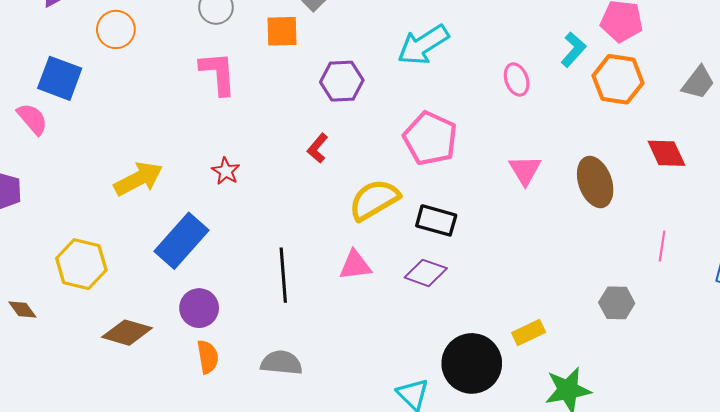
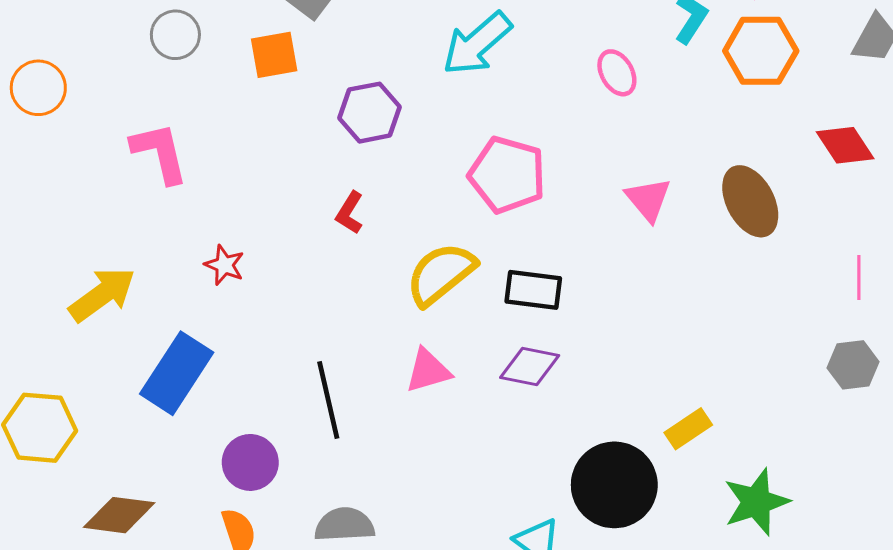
pink L-shape: (218, 73) -> (160, 153), moved
gray hexagon: (617, 303) -> (853, 365), moved
purple circle: (199, 308) -> (250, 462), moved

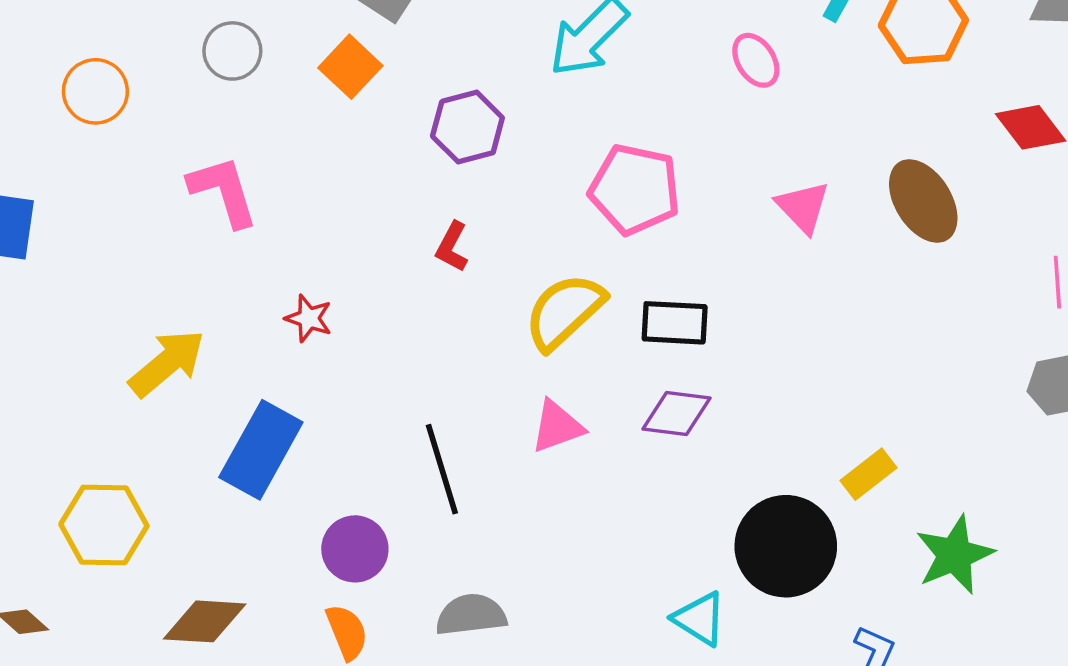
orange square: (274, 55) -> (350, 67), turned -33
orange circle: (38, 88) -> (95, 91), moved

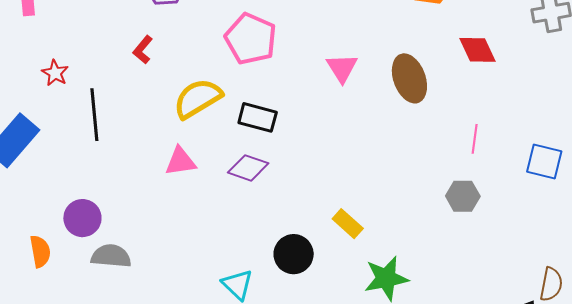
black line: (442, 469) -> (94, 115), moved
yellow rectangle: (868, 474) -> (348, 224), turned 68
black circle: (786, 546) -> (294, 254), size x0.7
purple circle: (355, 549) -> (82, 218), moved

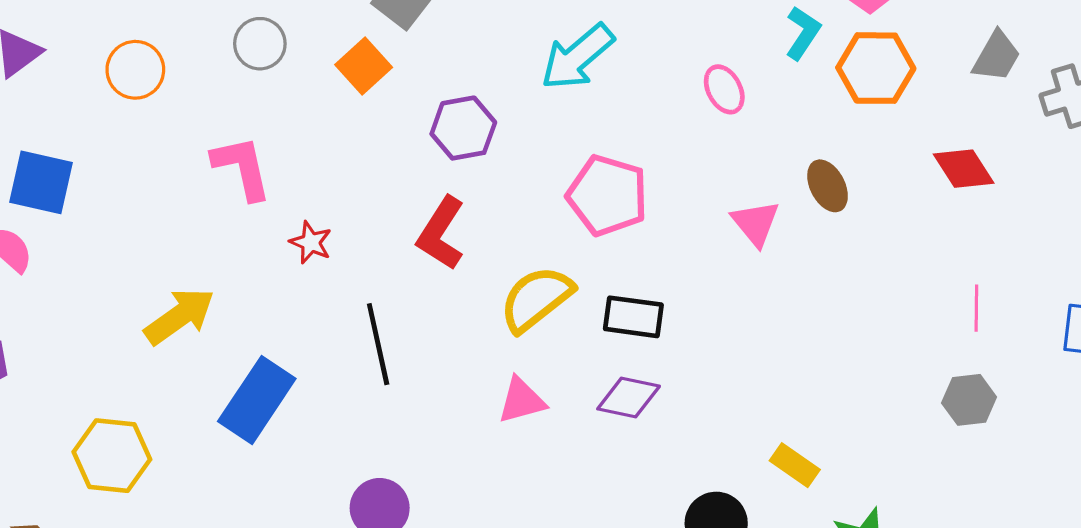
red L-shape: (143, 50) -> (441, 233), size x1.6
red star: (55, 73) -> (311, 242), moved
brown ellipse: (409, 78) -> (828, 186), moved, size x0.7

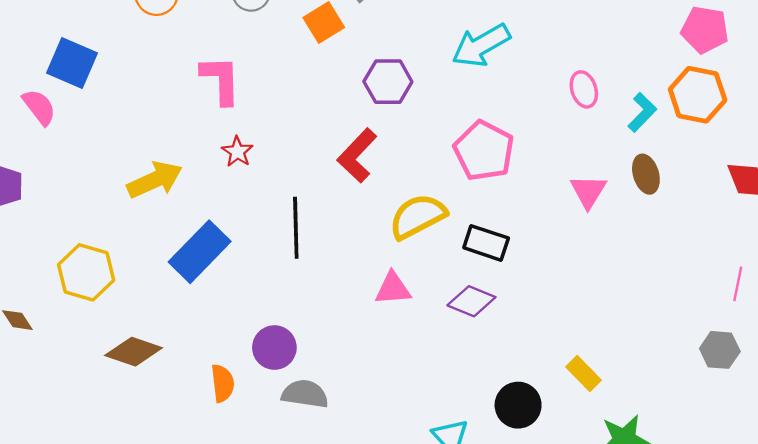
cyan L-shape: (803, 33) -> (642, 112), moved
red star: (311, 242) -> (237, 152), moved

